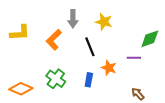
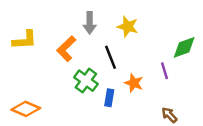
purple line: (134, 58) -> (165, 71), turned 72
green cross: (56, 79) -> (86, 81), moved

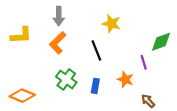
gray arrow: (90, 23) -> (59, 16), moved
green cross: (86, 81) -> (66, 79), moved
orange star: (134, 83) -> (125, 79), moved

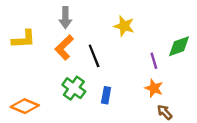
black line: (96, 50) -> (94, 56), moved
purple line: (144, 62) -> (154, 61), moved
orange star: (125, 79) -> (154, 88), moved

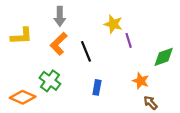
green diamond: (179, 46) -> (164, 57), moved
purple line: (154, 61) -> (129, 40), moved
green cross: (74, 88) -> (50, 81), moved

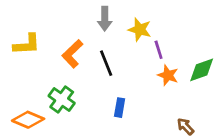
gray arrow: (60, 16) -> (105, 19), moved
orange star: (141, 81) -> (168, 75), moved

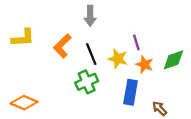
yellow star: (140, 30) -> (118, 59), moved
green cross: (62, 100) -> (87, 82), moved, turned 30
blue rectangle: (120, 108) -> (131, 92), moved, size x1.5

